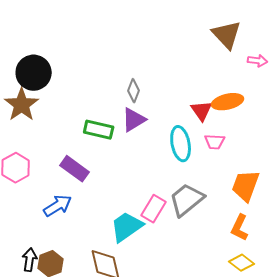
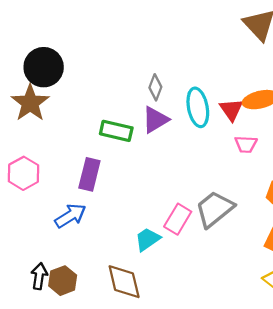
cyan ellipse: (181, 144) -> (198, 107), moved
purple rectangle: (75, 169) -> (89, 174), turned 68
cyan trapezoid: (127, 227) -> (148, 239), size x0.7

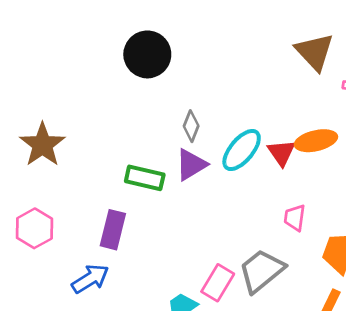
black circle: (44, 67) -> (147, 54), moved
cyan ellipse: (198, 107) -> (242, 150), turned 51
pink trapezoid: (246, 144) -> (295, 218), moved, turned 95

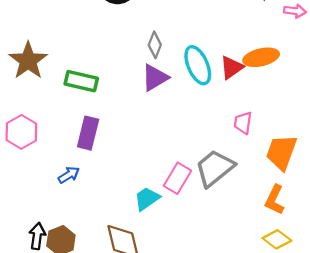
cyan ellipse: (242, 150) -> (198, 65), turned -63
red triangle: (281, 153) -> (232, 67), turned 30
green rectangle: (145, 178) -> (81, 81), moved
blue arrow: (90, 279) -> (69, 175), size x0.7

